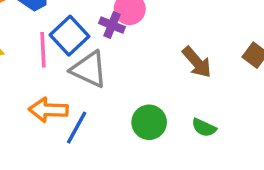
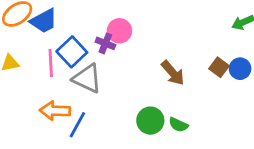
green circle: (149, 122) -> (150, 121), moved

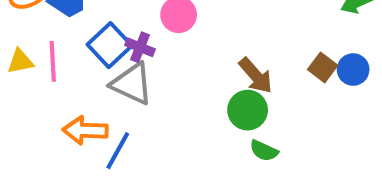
purple cross: (105, 43) -> (140, 47), moved
pink line: (51, 63) -> (53, 61), moved
green circle: (150, 121) -> (248, 110), moved

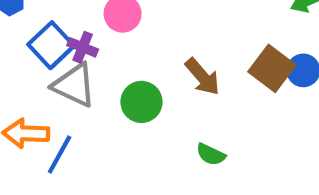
brown square: (323, 67) -> (272, 68), size x1.5
green circle: (248, 110) -> (141, 102), moved

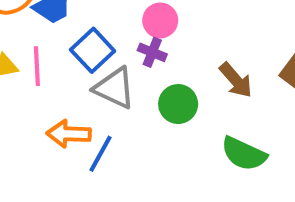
purple cross: (83, 47) -> (152, 52), moved
green semicircle: (211, 154) -> (244, 154), size x1.6

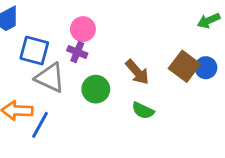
blue square: (93, 50) -> (34, 51), turned -32
green semicircle: (244, 154) -> (143, 111), moved, size x0.7

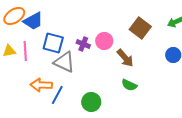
pink circle: (83, 29) -> (104, 41), moved
brown square: (184, 66) -> (140, 28), moved
green circle: (96, 89) -> (91, 102), moved

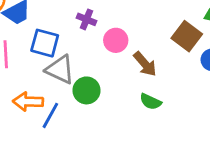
brown square: (140, 28) -> (187, 36), moved
purple cross: (83, 44) -> (86, 19), moved
green circle: (91, 102) -> (86, 90), moved

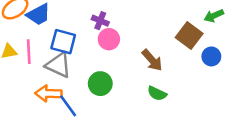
pink circle: (116, 40) -> (109, 39), moved
gray triangle: (60, 70) -> (58, 65), moved
blue line: (50, 115) -> (68, 106), turned -65

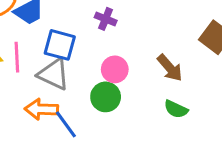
pink circle: (109, 39) -> (115, 69), moved

